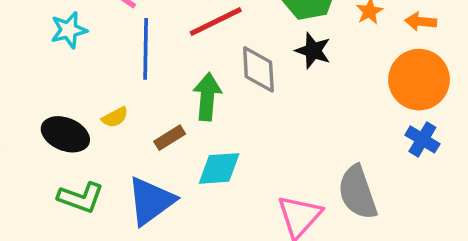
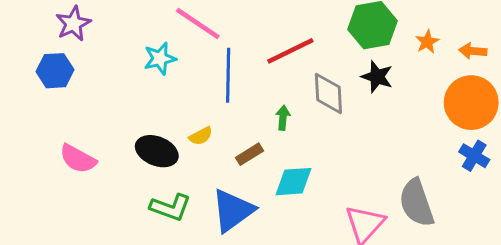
green arrow: (207, 97) -> (283, 118), size x0.6

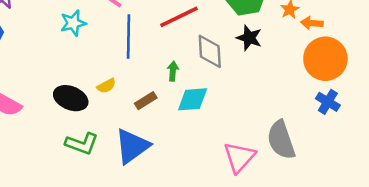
orange arrow: (473, 51) -> (312, 23), moved
cyan diamond: (293, 182) -> (193, 99), moved

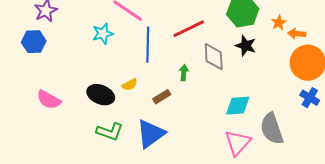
cyan diamond: (193, 99) -> (238, 106), moved

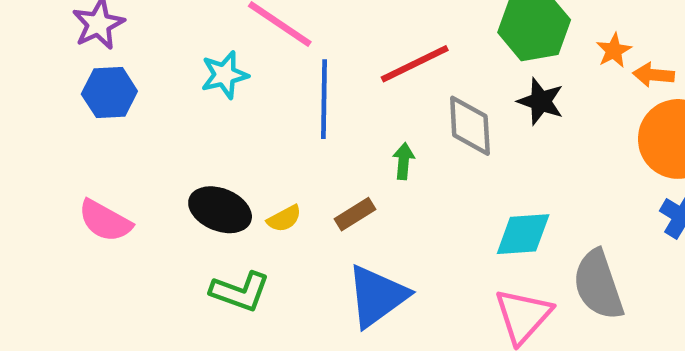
blue hexagon: (34, 42) -> (109, 93), moved
yellow semicircle: (130, 85) -> (284, 219), moved
blue triangle: (151, 134) -> (377, 296), moved

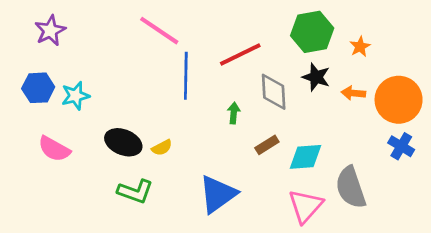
cyan star: (224, 75) -> (75, 96), moved
orange arrow: (654, 75) -> (353, 93), moved
blue hexagon: (109, 93) -> (38, 88), moved
brown rectangle: (355, 214) -> (267, 145), moved

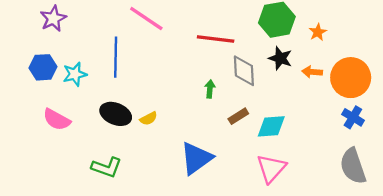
red line: (240, 55) -> (216, 39), turned 33
blue line: (186, 76) -> (116, 57), moved
gray semicircle: (351, 187) -> (353, 166), moved
green L-shape: (135, 191) -> (107, 167), moved

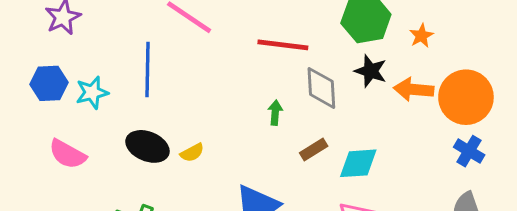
orange arrow: (312, 72) -> (414, 89), size x1.4

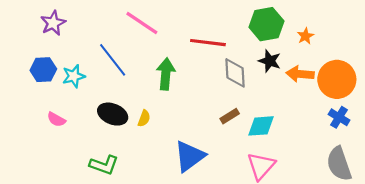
blue line: (147, 69) -> (113, 60), turned -39
green arrow: (275, 113) -> (166, 74), moved, size x1.8
yellow semicircle: (192, 153) -> (144, 118), turned -42
pink semicircle: (67, 154) -> (56, 119), size x0.7

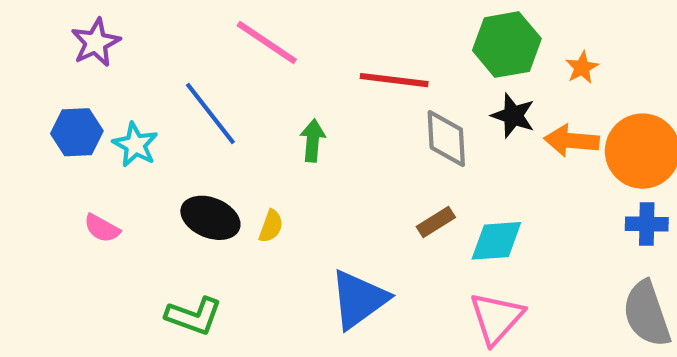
green arrow: (166, 74) -> (313, 141), size x0.7
cyan star: (74, 76) -> (135, 145), turned -30
blue cross: (339, 117) -> (647, 224), turned -30

